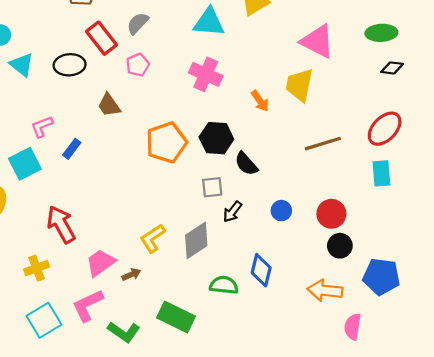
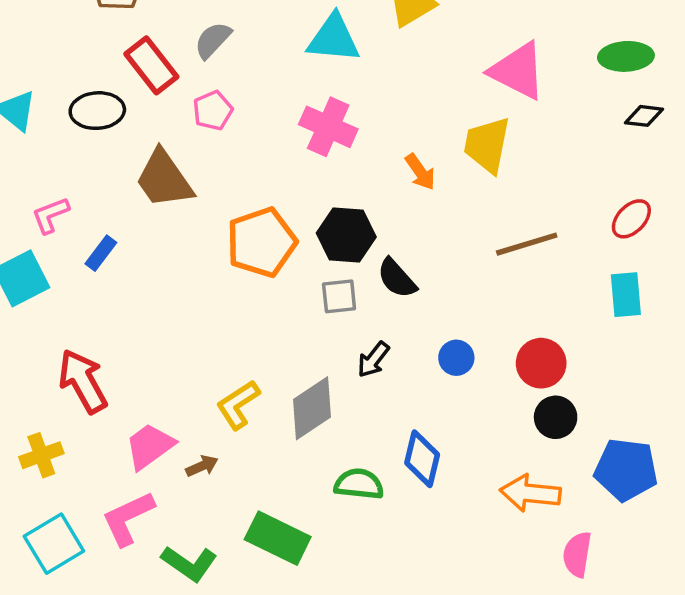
brown trapezoid: (109, 105) -> (164, 179), size x1.5
red ellipse: (385, 129) -> (631, 219), size x0.7
gray square: (212, 187) -> (339, 296), moved

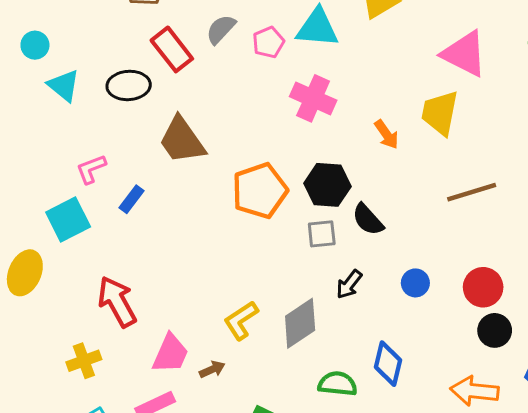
pink pentagon: (213, 111) -> (268, 42), moved
pink trapezoid: (150, 446) -> (170, 354), turned 150

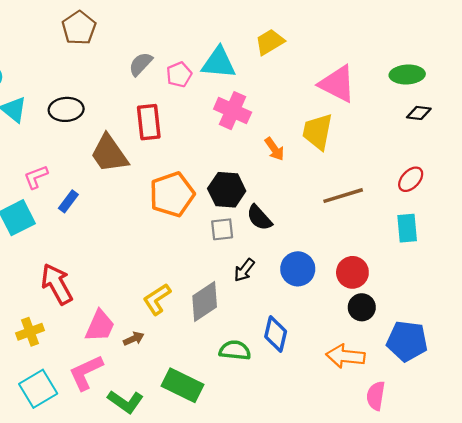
red rectangle: (172, 49) -> (149, 122), moved, turned 32
pink cross: (313, 98) -> (233, 111), moved
blue circle: (415, 283) -> (298, 269), size x1.5

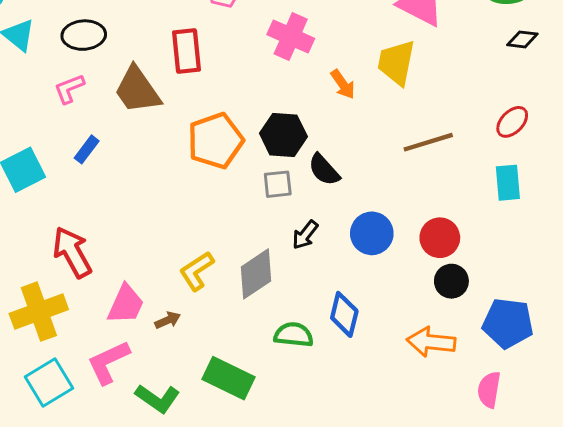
pink L-shape: (36, 177) -> (69, 89), moved
yellow cross: (30, 332) -> (39, 312), size x1.6
pink semicircle: (376, 396) -> (489, 390), moved

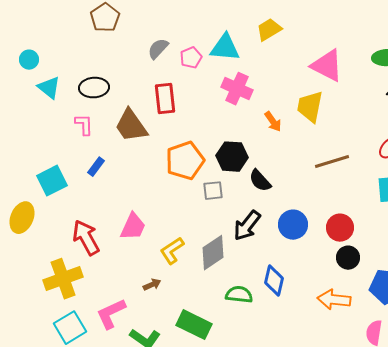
pink L-shape: (69, 89) -> (84, 125), turned 110
gray square: (278, 184) -> (213, 191), moved
black arrow: (305, 235) -> (247, 226), size x1.5
pink trapezoid: (126, 304) -> (133, 227), moved

